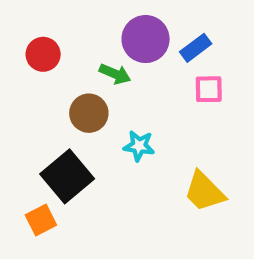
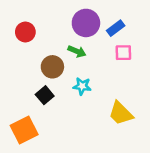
green arrow: (115, 74) -> (77, 51), moved
black square: (67, 176) -> (45, 95), moved, size x0.6
orange square: (41, 220) -> (24, 130), size x1.5

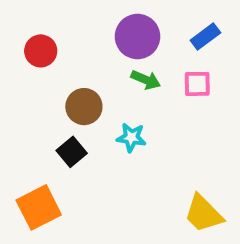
blue rectangle: (116, 28) -> (205, 37), moved
green arrow: (77, 51) -> (146, 80), moved
yellow trapezoid: (121, 113) -> (203, 214), moved

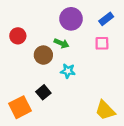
red circle: (41, 51) -> (18, 36), moved
green arrow: (146, 80) -> (61, 43), moved
black square: (72, 152) -> (43, 92), moved

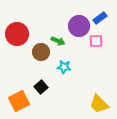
purple circle: (71, 19) -> (79, 26), moved
red circle: (18, 36) -> (17, 34), size x1.5

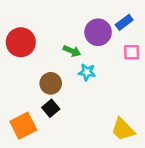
pink square: (96, 41) -> (132, 52), moved
brown circle: (41, 52) -> (51, 83), moved
cyan star: (64, 67) -> (87, 72), moved

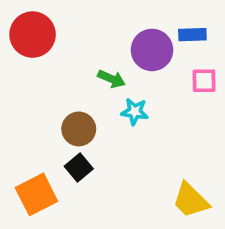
blue rectangle: (124, 22) -> (192, 35), turned 35
red circle: (21, 42) -> (33, 35), moved

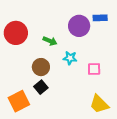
red circle: (33, 35) -> (16, 33), moved
green arrow: (112, 79) -> (50, 41), moved
pink square: (204, 81) -> (94, 69), moved

